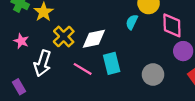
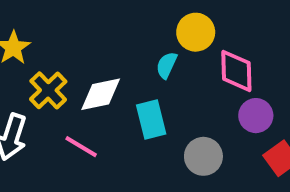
cyan rectangle: (112, 63) -> (151, 119), moved

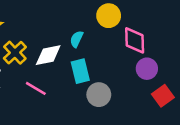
cyan semicircle: (167, 65) -> (77, 39), moved
gray circle: (203, 156) -> (99, 95), moved

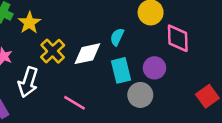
purple circle: (147, 69) -> (154, 68), moved
pink line: (36, 88) -> (75, 103), moved

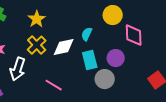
yellow star: (29, 23) -> (37, 19), moved

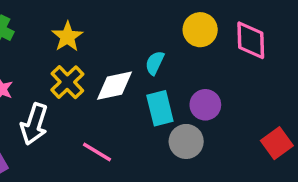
pink diamond: (134, 35) -> (251, 40), moved

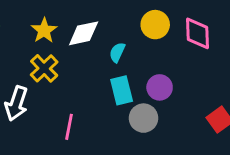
white diamond: (115, 86) -> (84, 33), moved
pink line: (97, 152) -> (69, 127), turned 70

